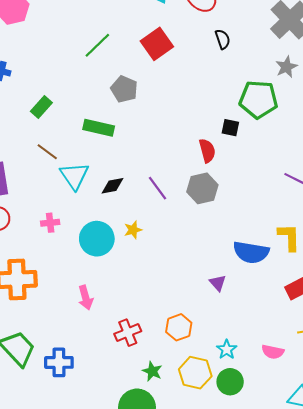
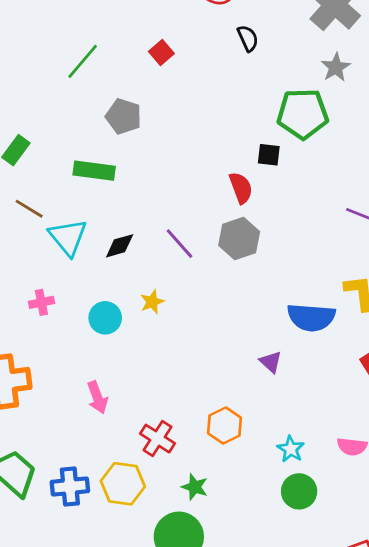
red square: (157, 44) -> (161, 52), size x0.6
cyan circle: (97, 239) -> (105, 318), size x0.7
red cross: (128, 333) -> (158, 439), turned -30
yellow hexagon: (195, 373) -> (123, 484), moved

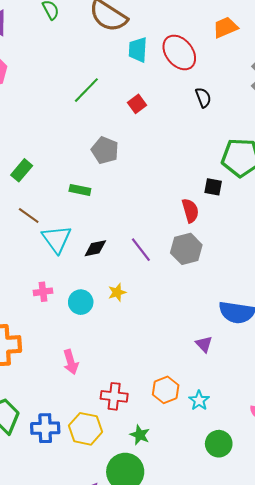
green line: (83, 61) -> (86, 90), moved
green rectangle: (94, 171) -> (80, 190), size x0.7
pink cross: (41, 302) -> (43, 292), moved
red cross: (158, 439) -> (114, 396), turned -30
cyan star: (291, 449) -> (199, 400), moved

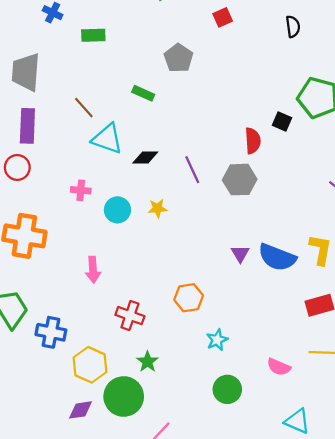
green rectangle: (22, 170) -> (93, 35), moved, turned 35
cyan triangle: (57, 239) -> (107, 139), turned -48
purple triangle: (204, 344) -> (240, 254), moved
orange hexagon: (166, 390) -> (189, 298), moved
yellow hexagon: (85, 429) -> (90, 365), moved

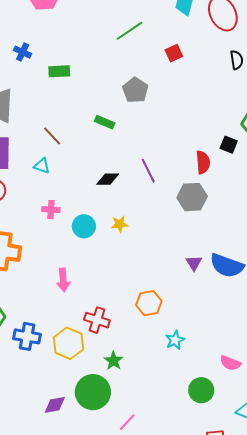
cyan triangle: (107, 139) -> (42, 166), moved, size x0.6
purple line: (192, 170) -> (148, 171), moved
yellow hexagon: (90, 365) -> (68, 343), moved
green circle: (227, 389) -> (201, 390), moved

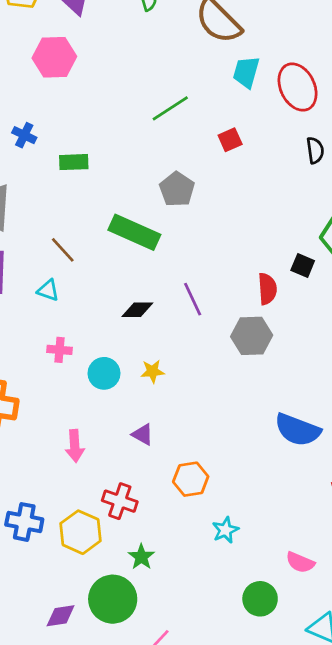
green rectangle: (105, 122) -> (134, 232), size x1.8
purple triangle: (194, 263) -> (143, 434), moved, turned -30

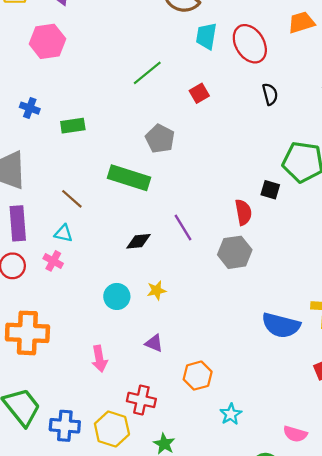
pink cross: (59, 350) -> (53, 261), moved, turned 30

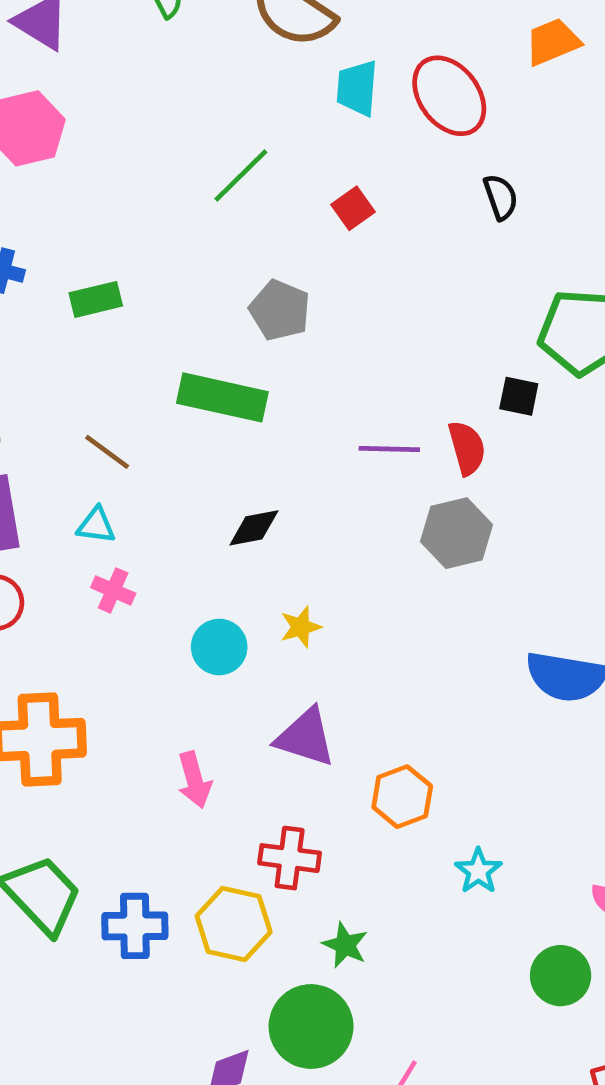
purple line: (183, 227) -> (389, 449), moved, turned -52
pink cross: (53, 261) -> (113, 590), moved
purple triangle: (154, 343) -> (305, 737), size x1.6

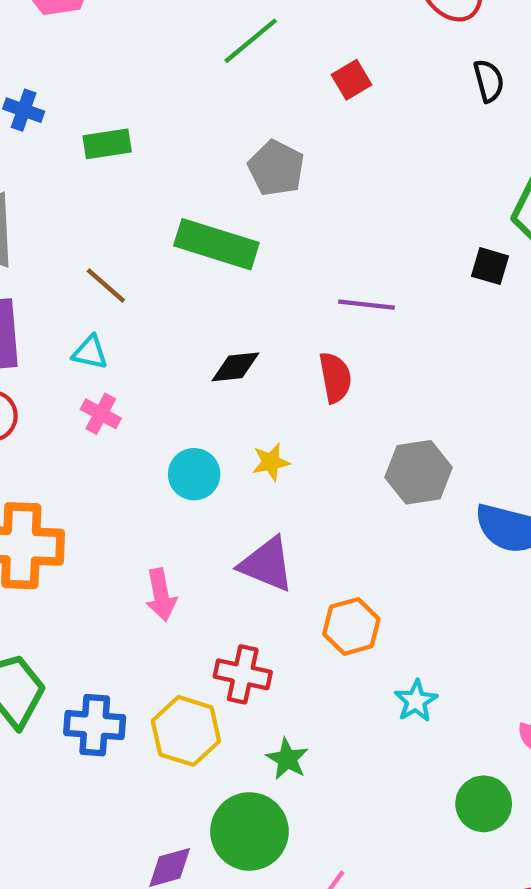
red semicircle: (467, 448) -> (335, 377), moved
gray hexagon: (457, 533) -> (419, 472), moved

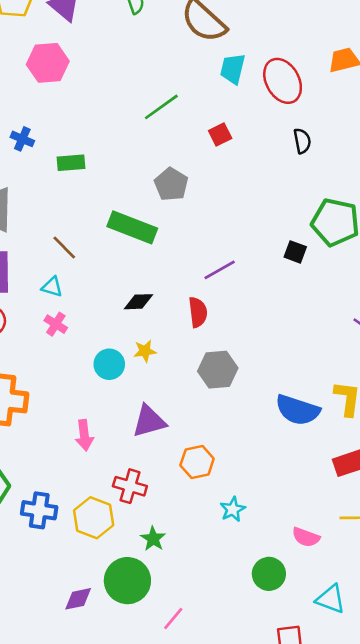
purple line: (366, 305) -> (220, 270), turned -40
yellow star: (271, 462) -> (145, 351), moved
gray hexagon: (419, 472) -> (218, 370), moved
purple triangle: (267, 564) -> (149, 421), turned -42

